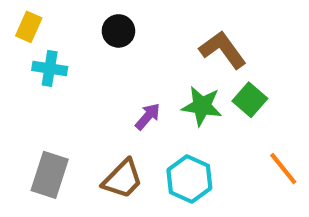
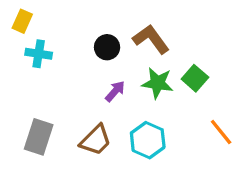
black circle: (118, 31) -> (107, 47), moved
brown L-shape: (223, 50) -> (151, 39), moved

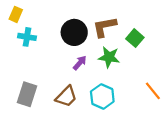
brown L-shape: (151, 39) -> (105, 27), turned -65
black circle: (107, 47) -> (74, 32), size x1.5
green square: (195, 78) -> (135, 38), moved

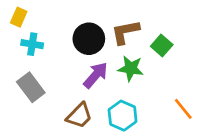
purple arrow: (80, 63) -> (96, 75), size x1.5
gray rectangle: (27, 94) -> (31, 87), moved, turned -55

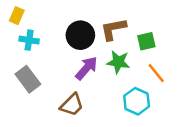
green square: (162, 45) -> (146, 41), turned 36
orange line: (183, 109) -> (156, 73), moved
cyan hexagon: (123, 116) -> (137, 101), moved

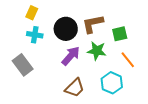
yellow rectangle: (17, 16) -> (32, 13), moved
cyan cross: (29, 40) -> (35, 35), moved
brown trapezoid: (72, 105) -> (75, 88), moved

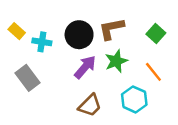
yellow rectangle: (32, 13) -> (17, 31), moved, turned -72
green square: (120, 34) -> (156, 33), moved, turned -35
green star: (97, 51) -> (116, 61), turned -30

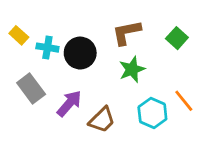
black circle: (79, 35) -> (80, 53), moved
purple arrow: (85, 67) -> (69, 103), moved
orange line: (153, 72) -> (184, 101), moved

